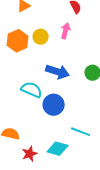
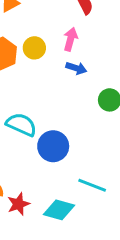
blue arrow: (58, 72) -> (76, 68), moved, size x0.6
red star: (30, 154) -> (18, 204), moved

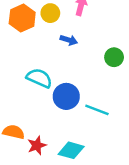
blue arrow: (76, 68) -> (69, 40), moved
cyan line: (92, 185) -> (97, 110), moved

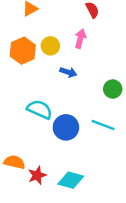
cyan line: (97, 110) -> (103, 125), moved

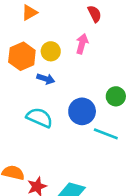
blue arrow: (68, 72) -> (46, 79), moved
blue circle: (66, 127) -> (82, 111), moved

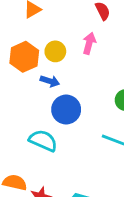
blue circle: (82, 111) -> (66, 110), moved
cyan semicircle: (39, 118) -> (43, 141), moved

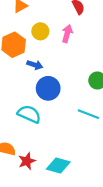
yellow circle: (55, 51) -> (40, 31), moved

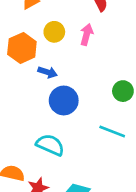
cyan semicircle: (29, 114) -> (50, 145), moved

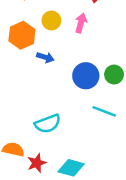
blue circle: (64, 100) -> (86, 76), moved
cyan semicircle: (50, 145) -> (48, 124), turned 135

